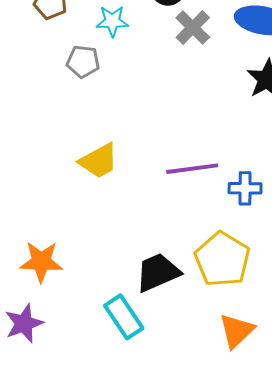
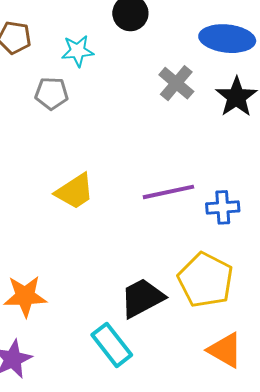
gray cross: (193, 28) -> (176, 83), moved
orange triangle: (237, 331) -> (225, 350), turned -42

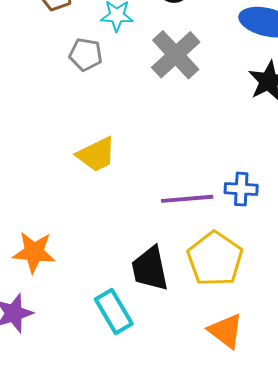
gray cross: (176, 83) -> (176, 55), moved, size x1.4
purple line: (168, 192) -> (187, 199), moved
black trapezoid: (142, 298) -> (150, 269), turned -81

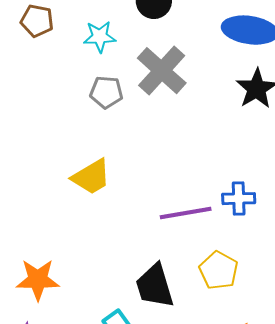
gray pentagon: (86, 54) -> (106, 92), moved
yellow pentagon: (215, 259) -> (219, 270), size x0.7

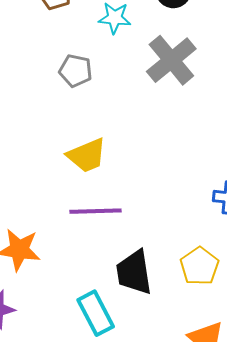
gray pentagon: (106, 92) -> (76, 71), moved
purple line: (186, 213) -> (96, 211), moved

